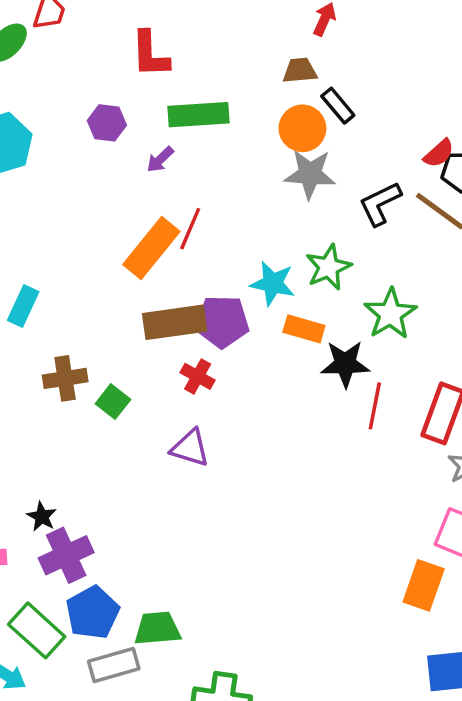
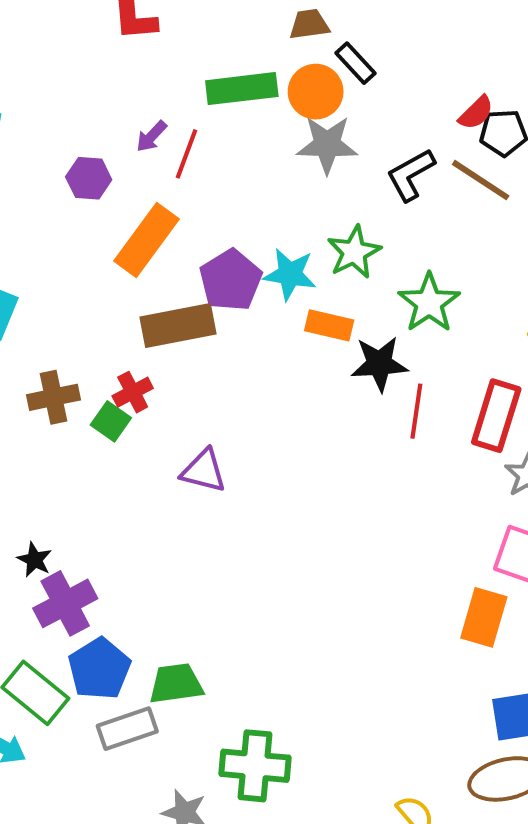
green rectangle: (199, 115) -> (242, 89), moved
purple hexagon: (107, 123) -> (89, 178), moved
red line: (190, 229) -> (186, 154), moved
purple pentagon: (222, 322) -> (231, 280), moved, turned -30
red cross: (198, 376) -> (133, 392), moved, turned 36

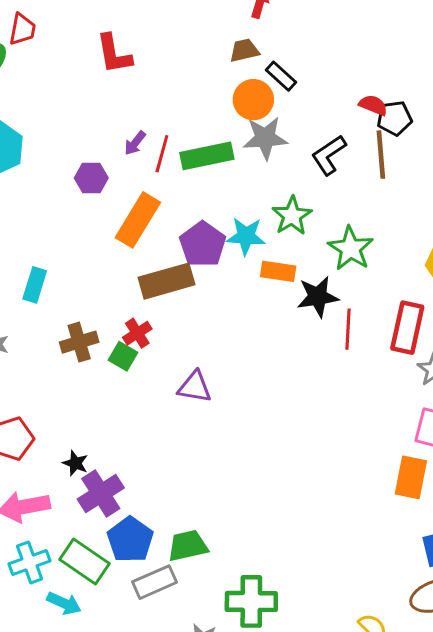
green rectangle: (242, 89) -> (207, 156), moved
red semicircle: (476, 113) -> (373, 105), turned -108
brown line: (481, 180) -> (381, 155), turned 57

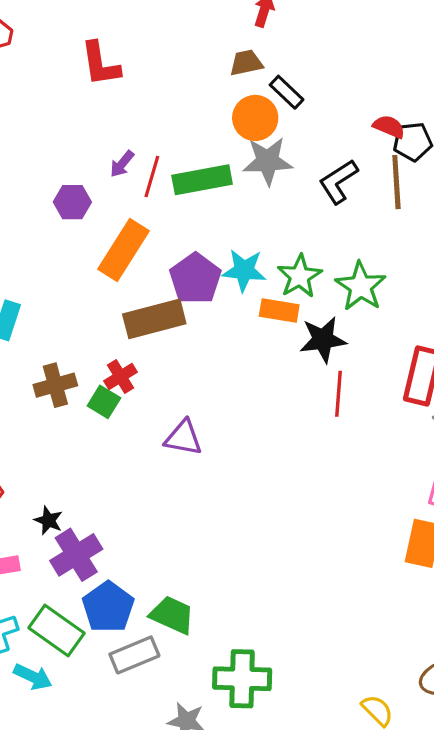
green star: (292, 216) -> (300, 276), moved
red line: (348, 329) -> (338, 394), moved
green trapezoid: (188, 546) -> (172, 615), turned 36

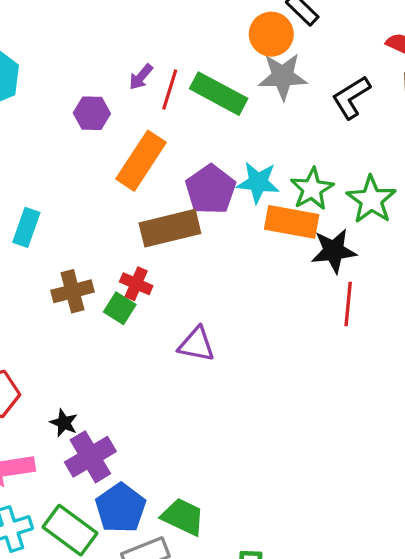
green rectangle: (202, 180) -> (219, 94), turned 38
orange rectangle: (279, 310) -> (292, 222), size x1.4
red cross: (120, 376) -> (136, 284), turned -36

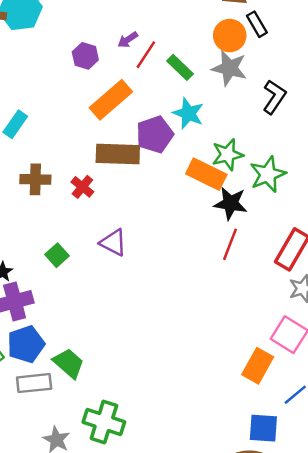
green rectangle: (219, 94) -> (180, 67), size x0.7
black L-shape: (351, 97) -> (274, 97), turned 140
cyan star: (258, 182) -> (188, 113), moved
green square: (120, 308) -> (57, 255), moved

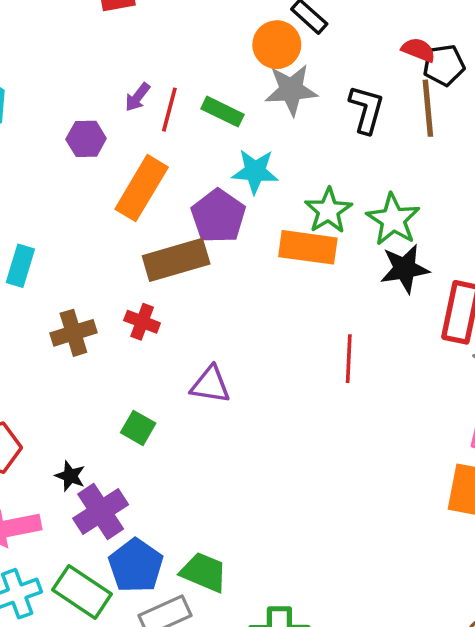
black star: (231, 203) -> (405, 269), moved
red line: (230, 244) -> (349, 359), moved

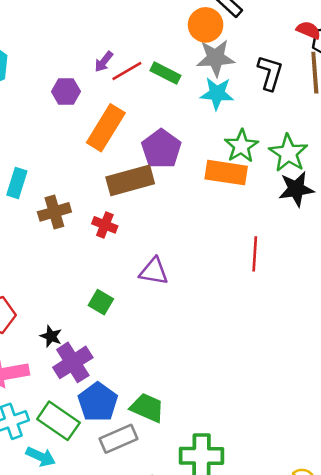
red line: (169, 110) -> (127, 71), turned 44
cyan star: (255, 171) -> (217, 93), moved
brown cross: (73, 333) -> (54, 212), moved

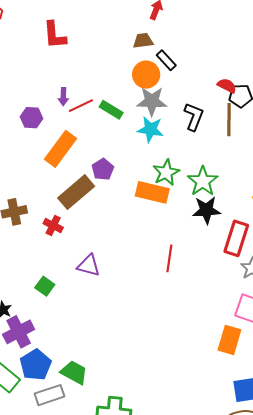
purple arrow: (104, 62) -> (63, 97), turned -42
purple pentagon: (161, 149) -> (103, 169), size x0.7
brown rectangle: (130, 180) -> (76, 192), turned -30

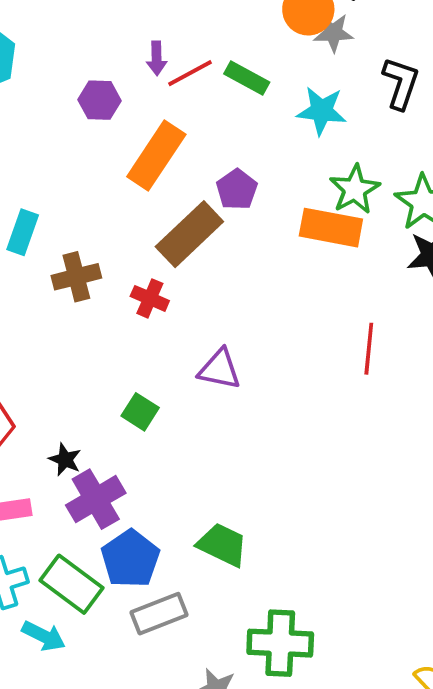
gray star: (152, 101) -> (333, 33), moved, size x0.7
green trapezoid: (74, 372) -> (222, 545), moved

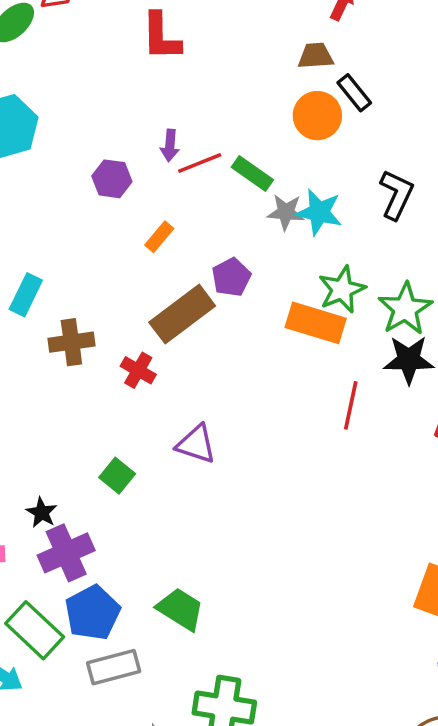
gray star: (333, 33) -> (286, 212), moved
orange rectangle: (156, 156) -> (159, 237), size x0.5
red line: (369, 349) -> (351, 405), moved

